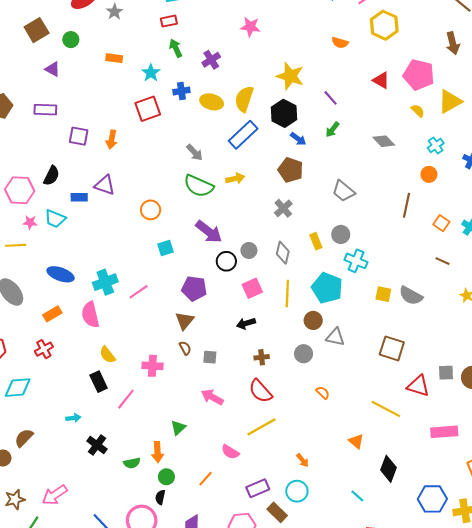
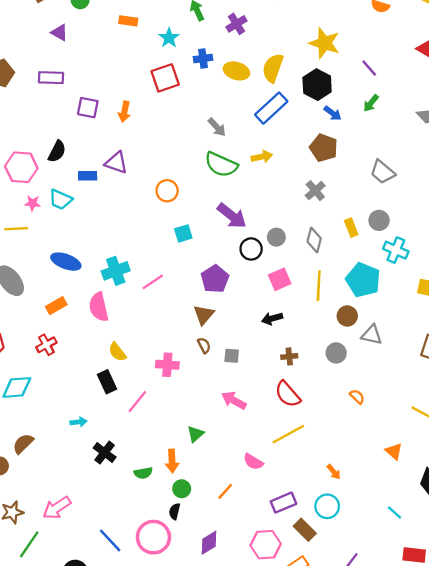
purple pentagon: (194, 288) -> (215, 279), turned 30

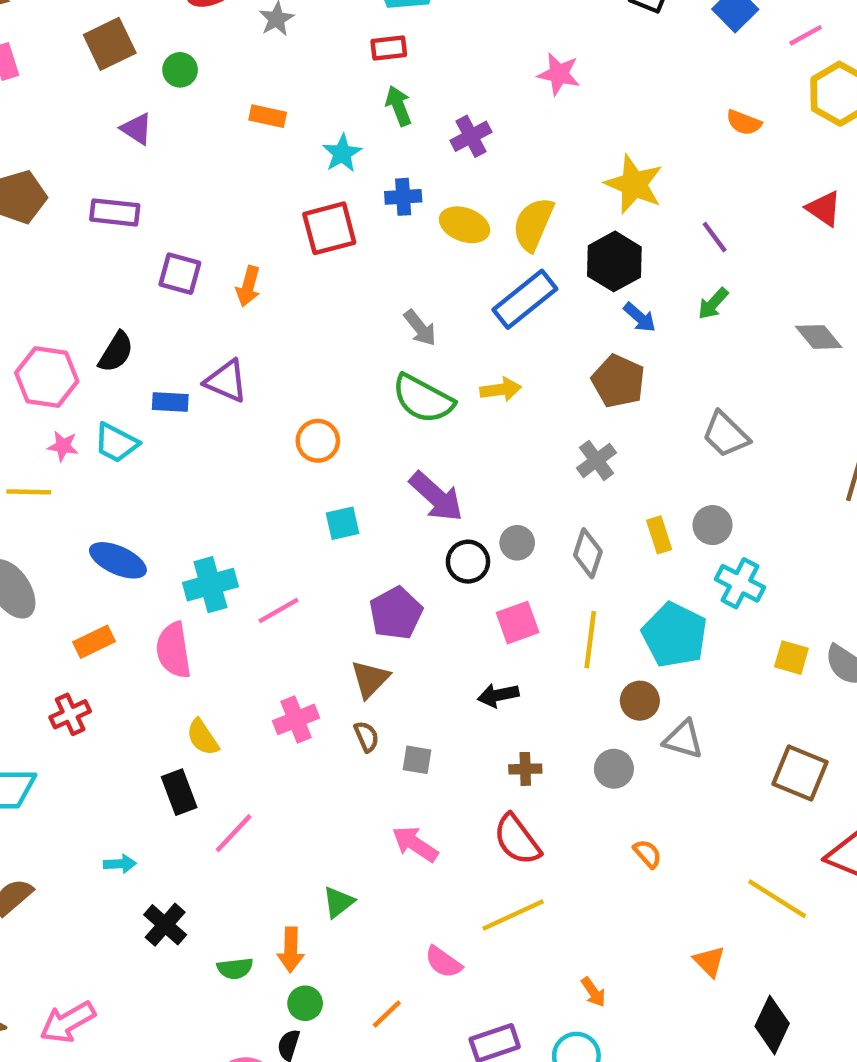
pink cross: (167, 365) -> (296, 719), moved, turned -30

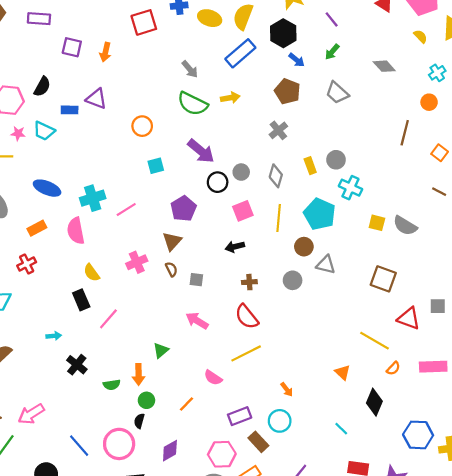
gray trapezoid: (726, 435) -> (337, 93), moved
orange semicircle: (647, 854) -> (393, 368), moved, turned 88

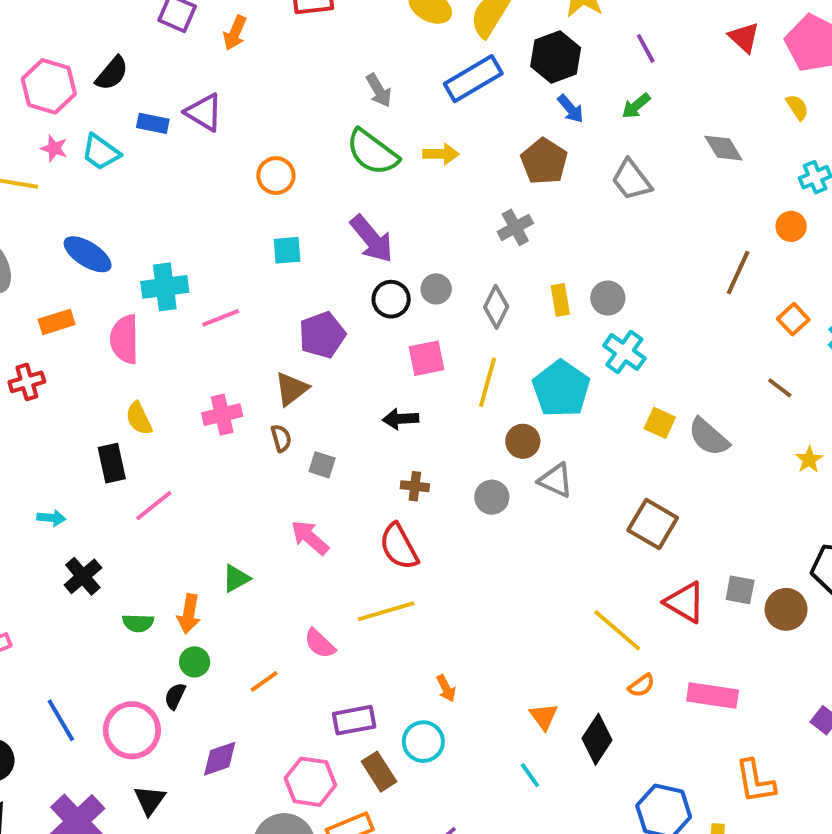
orange triangle: (343, 372) -> (544, 716), moved

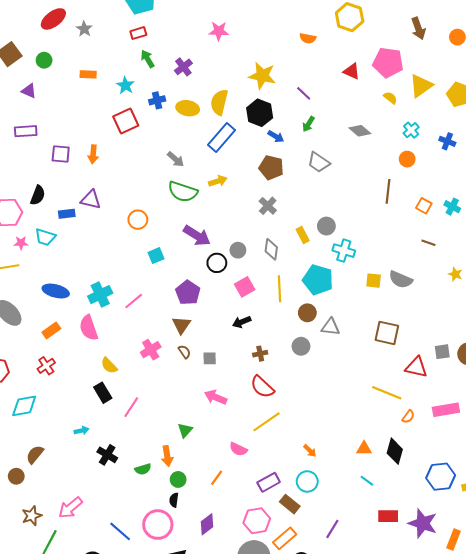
orange triangle: (544, 716) -> (364, 449), turned -35

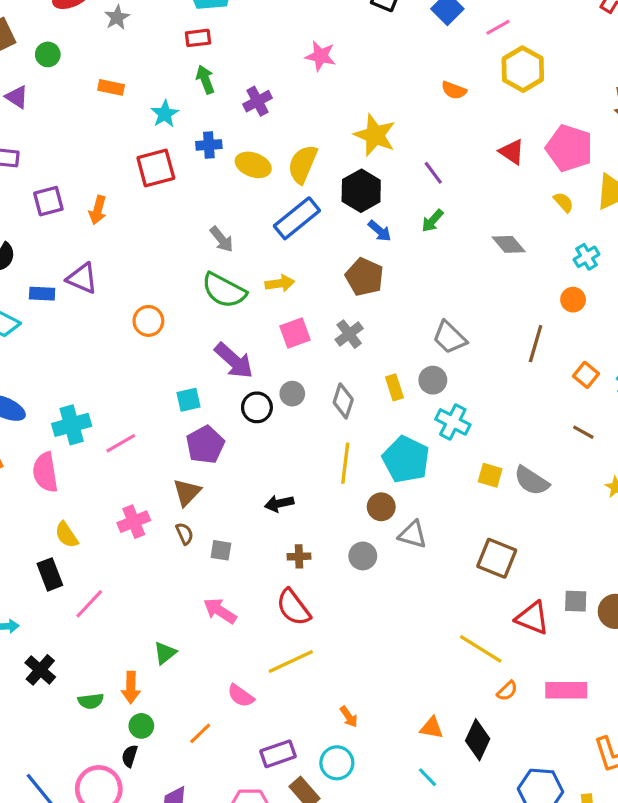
purple square: (61, 154) -> (48, 201), turned -30
gray trapezoid: (319, 162) -> (450, 337), moved
cyan square: (156, 256) -> (188, 400), moved
pink square: (245, 287) -> (295, 333), moved

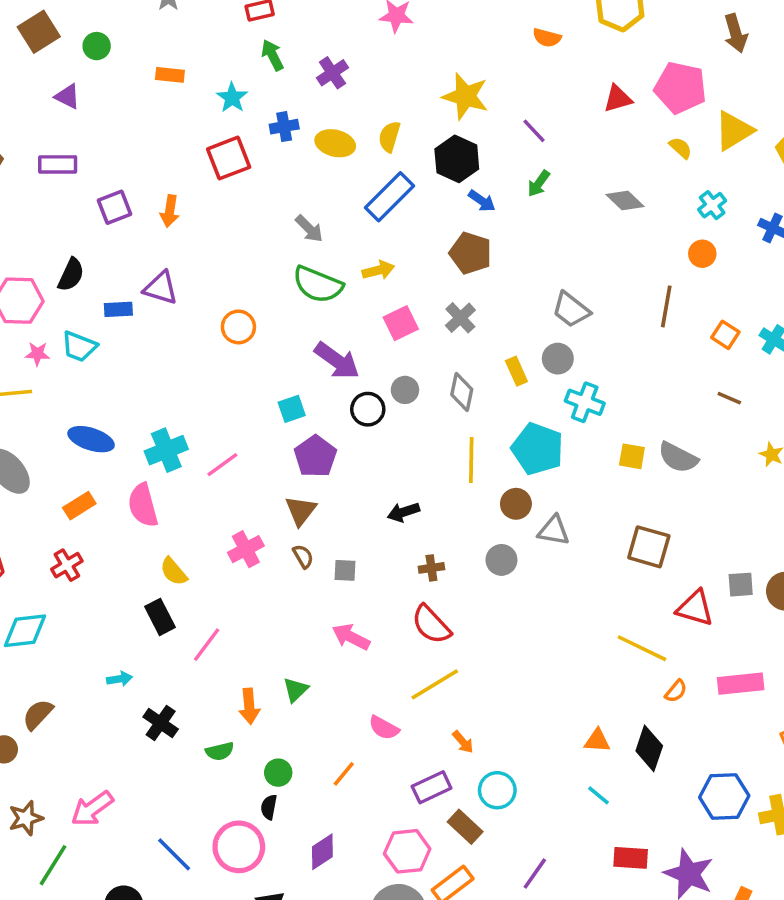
red triangle: (512, 152) -> (618, 99), turned -44
yellow semicircle: (303, 164) -> (389, 137), size x0.7
orange arrow: (131, 687) -> (249, 706), moved
orange arrow: (349, 717) -> (463, 742), moved

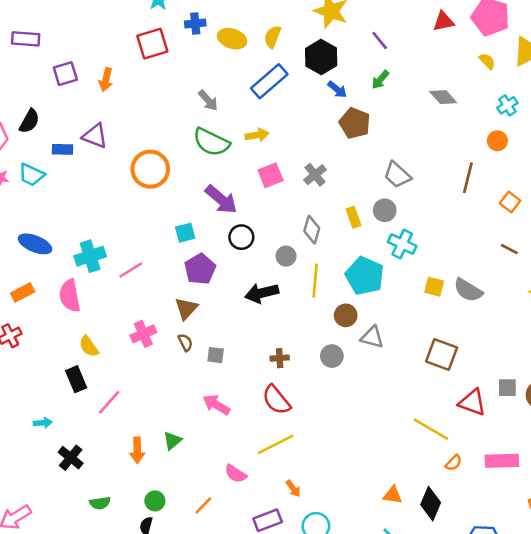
brown pentagon: (471, 253) -> (355, 123), moved
orange circle: (238, 327) -> (150, 169), size x1.5
gray circle: (405, 390) -> (286, 256), moved
black arrow: (403, 512) -> (262, 293), moved, size x1.4
green semicircle: (220, 751) -> (100, 503), moved

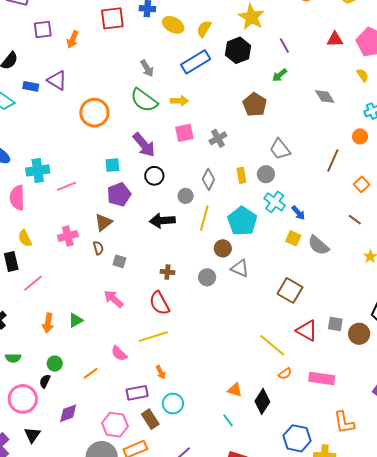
blue arrow: (337, 89) -> (298, 213), moved

